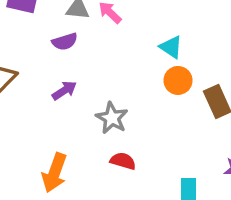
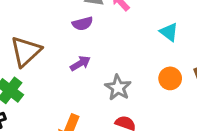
orange circle: (178, 80) -> (170, 78), moved

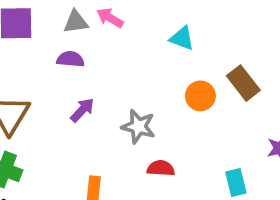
purple semicircle: (82, 24) -> (70, 59), turned -144

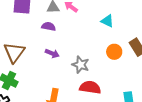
purple arrow: (82, 110) -> (52, 53), turned 64
red semicircle: (161, 168) -> (90, 87), size x1.5

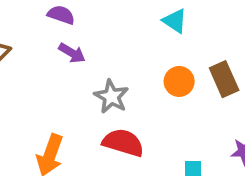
purple arrow: (52, 53) -> (72, 53), moved

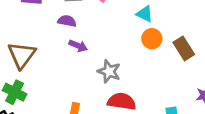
orange circle: (179, 81) -> (152, 39), moved

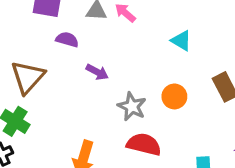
purple semicircle: (67, 21) -> (67, 39), moved
orange circle: (152, 39) -> (174, 96), moved

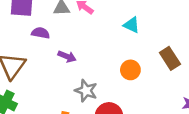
gray star: (132, 107) -> (86, 91), moved

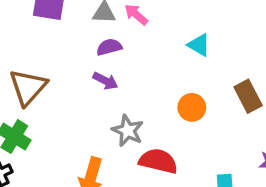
purple semicircle: (41, 33) -> (109, 47), moved, turned -30

